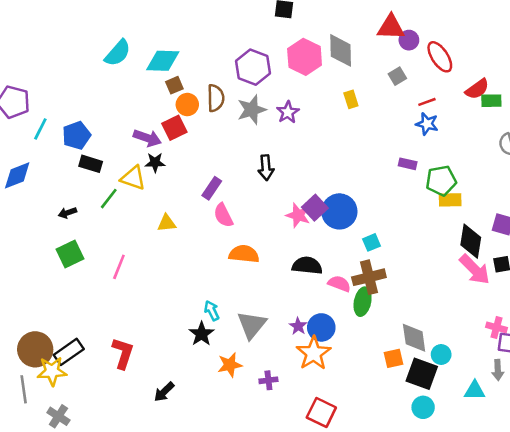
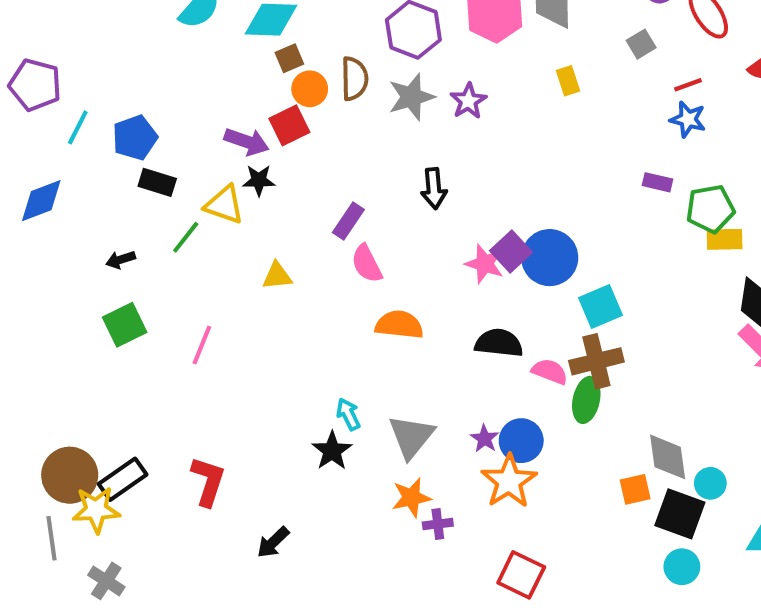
cyan square: (372, 242) -> (601, 306), size x1.5
orange star: (230, 365) -> (411, 498), moved

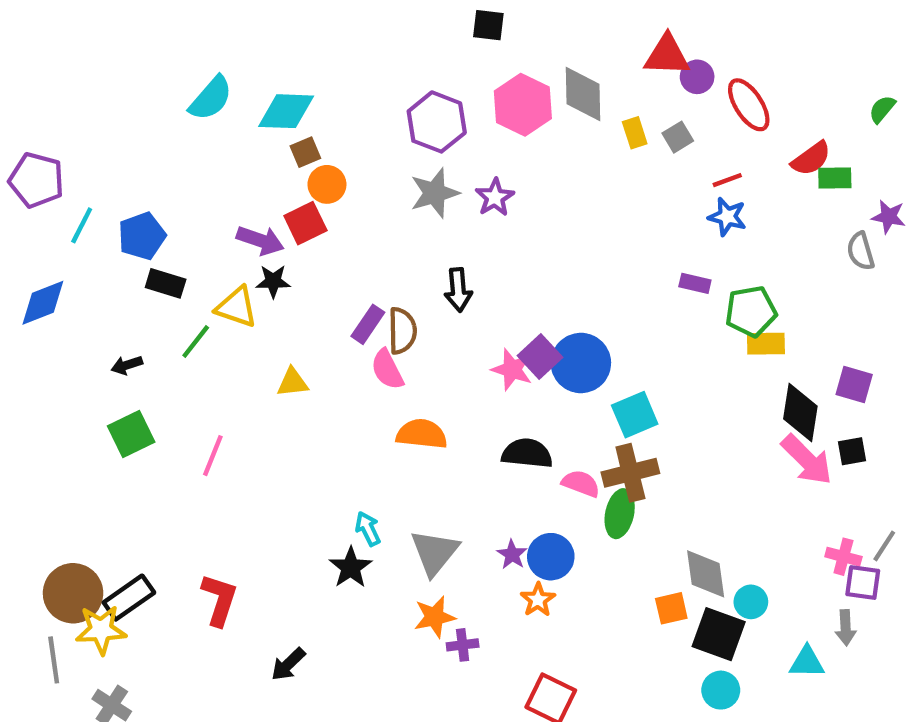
brown semicircle: (354, 79) -> (402, 331), moved
yellow rectangle: (568, 81) -> (635, 133), moved
orange star: (509, 481) -> (538, 600), size x0.6

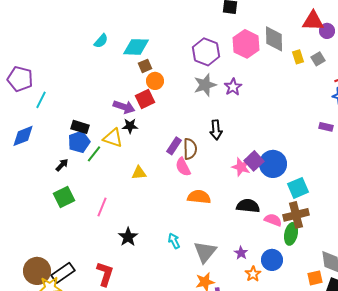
cyan semicircle: (211, 98) -> (101, 41), size x0.7
blue pentagon: (142, 236) -> (79, 142), moved
black arrow: (127, 365) -> (62, 165), turned 152
blue circle: (551, 557) -> (272, 260), moved
black star: (351, 567) -> (128, 237), moved

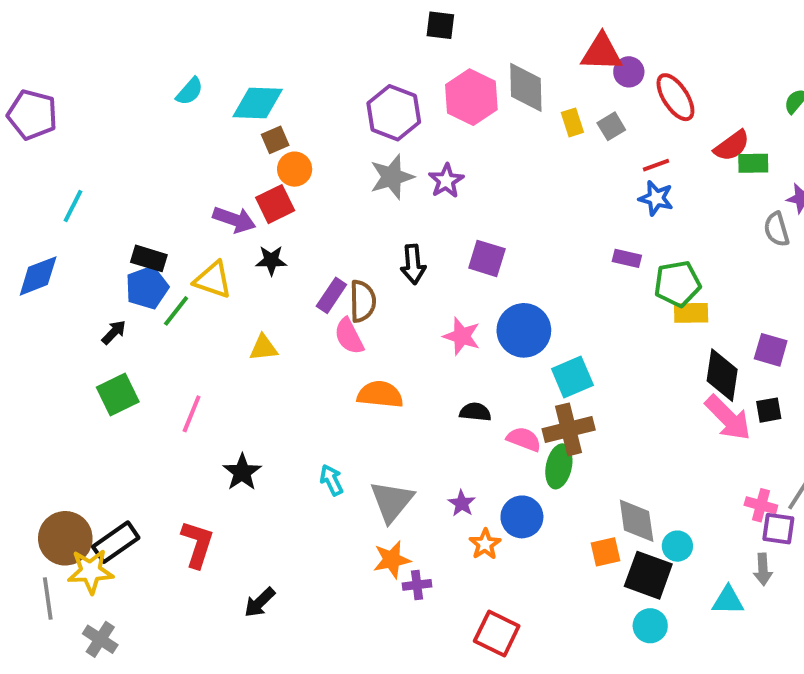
purple pentagon: (20, 79) -> (32, 115), moved
black star: (130, 126) -> (271, 260), moved
purple square: (254, 161) -> (487, 258), moved, turned -30
black semicircle: (248, 206) -> (475, 412), size x0.7

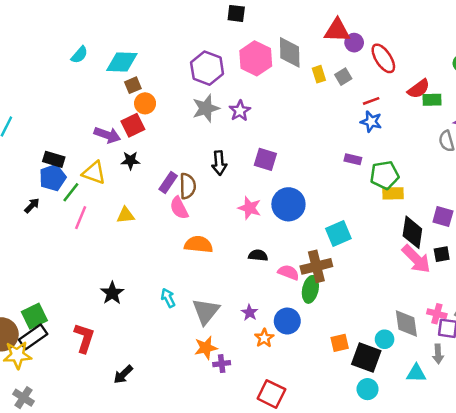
cyan square: (572, 377) -> (338, 233), moved
green square: (118, 394) -> (34, 316), moved
pink line: (192, 414) -> (81, 218), moved
gray diamond: (637, 521) -> (406, 323), moved

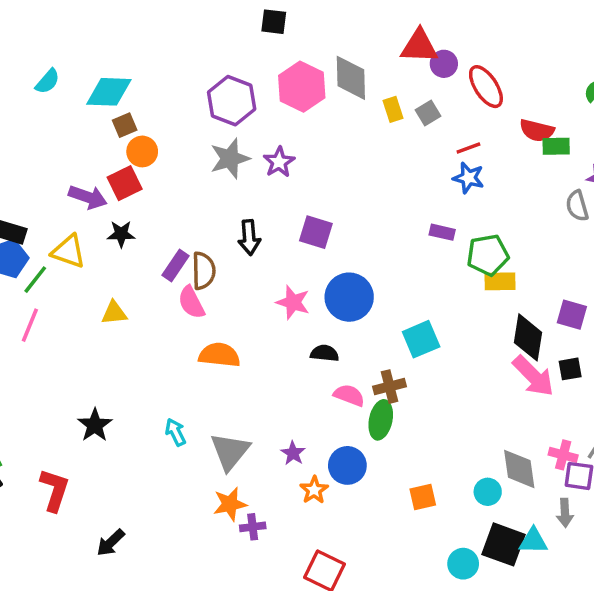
red semicircle: (419, 89) -> (537, 130), turned 50
pink line: (81, 218) -> (30, 325), moved
black semicircle: (258, 255) -> (325, 353), moved
brown cross: (316, 266) -> (389, 387), size x0.7
black square: (366, 357) -> (503, 544), moved

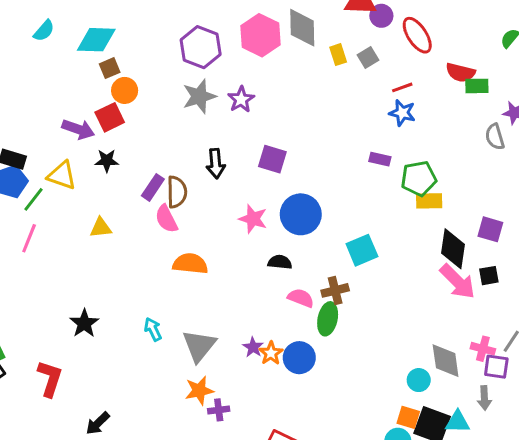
orange star: (314, 490) -> (271, 353), moved
orange square: (423, 497) -> (408, 417), moved, turned 30

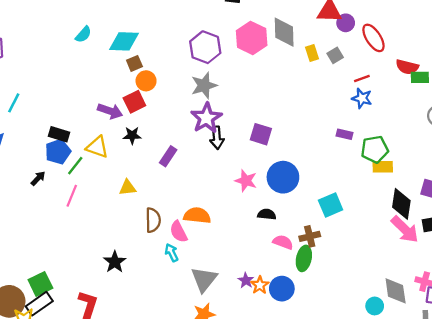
purple star: (241, 99) -> (206, 118), moved, size x1.5
brown semicircle: (177, 192) -> (153, 220), moved
pink semicircle: (166, 219) -> (179, 232), moved
cyan arrow: (153, 329) -> (172, 253), moved

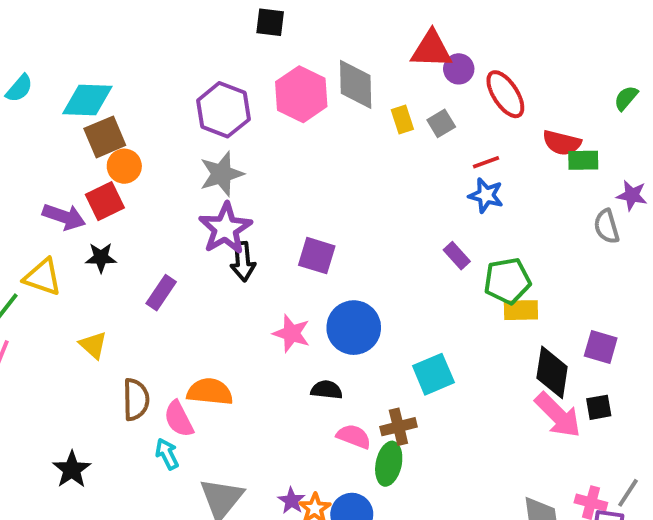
brown square: (134, 63) -> (105, 137), size x1.5
purple rectangle: (344, 134) -> (457, 256), turned 35
yellow triangle: (127, 188) -> (93, 345), turned 48

